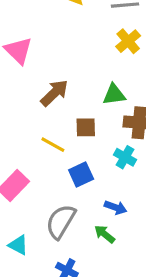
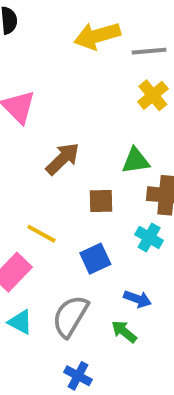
yellow line: (53, 145) -> (41, 234), moved
cyan triangle: (18, 245) -> (20, 322), moved

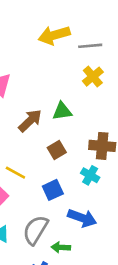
green triangle: (136, 161) -> (62, 111), moved
brown square: (101, 201) -> (57, 150), turned -30
blue arrow: (138, 299) -> (82, 218), size x1.5
green arrow: (124, 332) -> (61, 247), moved, turned -36

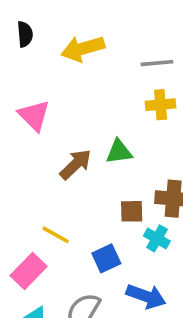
yellow arrow: (54, 35) -> (83, 49), moved
yellow cross: (93, 77) -> (161, 105), turned 35
brown square: (57, 150) -> (132, 211), moved, turned 30

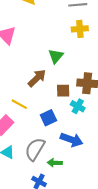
green triangle: (119, 152) -> (56, 56), turned -42
brown arrow: (76, 164) -> (37, 78), moved

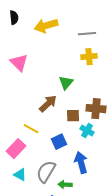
blue arrow: (71, 140) -> (81, 163), turned -125

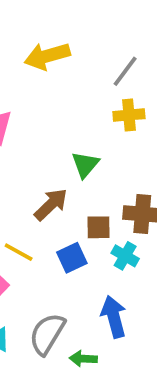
gray line: (87, 34) -> (125, 71), turned -48
blue square: (59, 142) -> (72, 258), moved

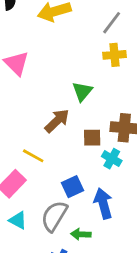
blue square: (72, 258) -> (72, 187), moved

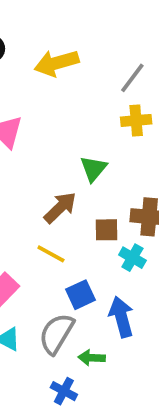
yellow line: (33, 156) -> (51, 254), moved

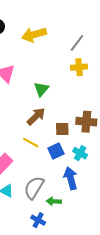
green triangle: (94, 169) -> (41, 89), moved
cyan cross: (132, 258) -> (80, 153), moved
blue square: (81, 295) -> (56, 151), moved

